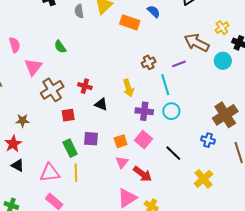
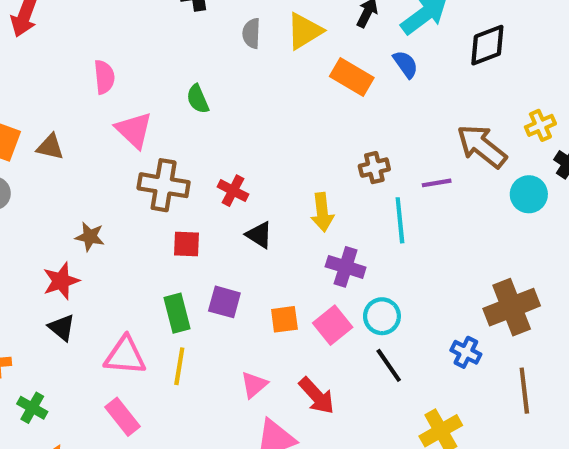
pink triangle: (33, 67) -> (134, 130), turned -36
brown cross: (52, 90) -> (164, 185), turned 30
cyan circle: (171, 111) -> (382, 316), moved
pink triangle: (122, 162) -> (254, 385), moved

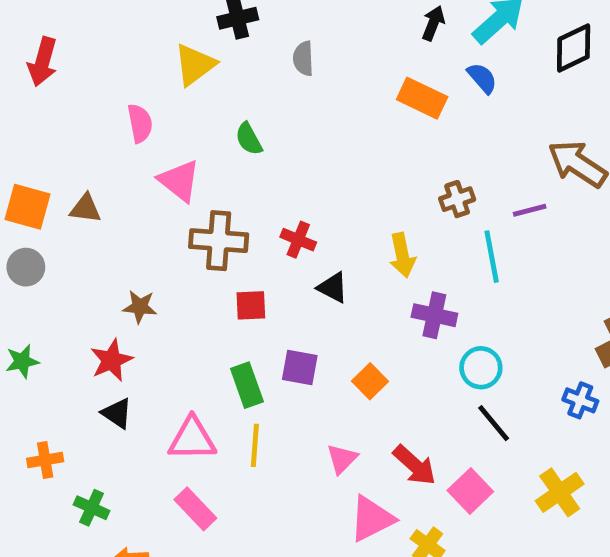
yellow triangle: (304, 31) -> (195, 65), moved
orange square: (284, 319) -> (370, 381), turned -32
pink square: (333, 325) -> (470, 491), moved

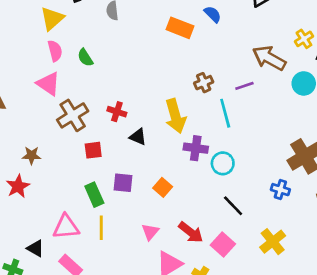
pink semicircle: (140, 123) -> (55, 51), moved
brown cross: (219, 241) -> (73, 115), turned -32
yellow arrow: (402, 255) -> (175, 116), size x1.4
cyan circle: (481, 368) -> (223, 163), moved
black triangle: (117, 413) -> (35, 248), moved

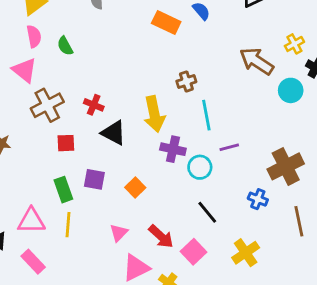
purple line: (244, 86) -> (229, 147), moved
black triangle: (138, 137) -> (114, 133), size x1.4

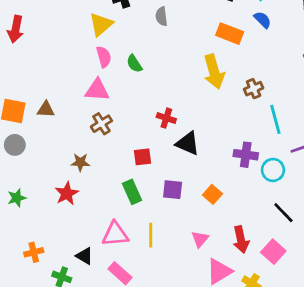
pink triangle: (24, 70) -> (97, 90), turned -30
brown cross: (47, 105) -> (101, 124), moved, size x0.7
yellow arrow: (154, 114) -> (214, 72), moved
green rectangle: (63, 190) -> (132, 192), moved
red arrow: (161, 237) -> (241, 239), turned 40

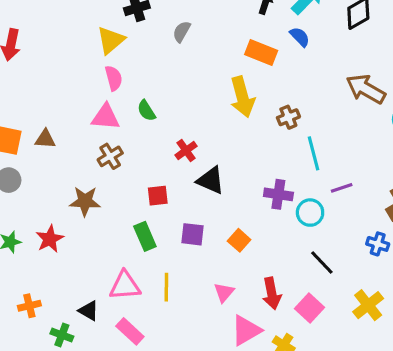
gray semicircle: (161, 16) -> (182, 32), turned 36
green semicircle: (134, 64) -> (146, 111), moved
red cross: (166, 118) -> (186, 151), turned 36
brown star: (80, 162) -> (85, 201), size x1.4
red star: (67, 193) -> (50, 239), moved

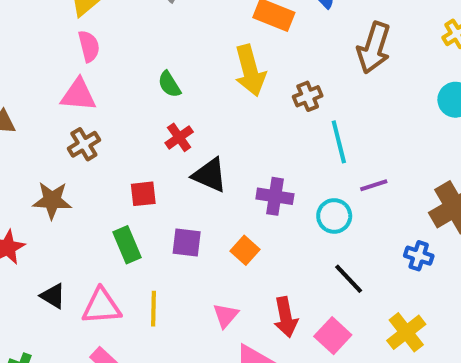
brown arrow: (366, 89) -> (374, 48), moved, turned -102
green semicircle: (146, 111) -> (169, 84), moved
purple cross: (278, 194) -> (275, 196), moved
black triangle: (89, 311) -> (53, 296), moved

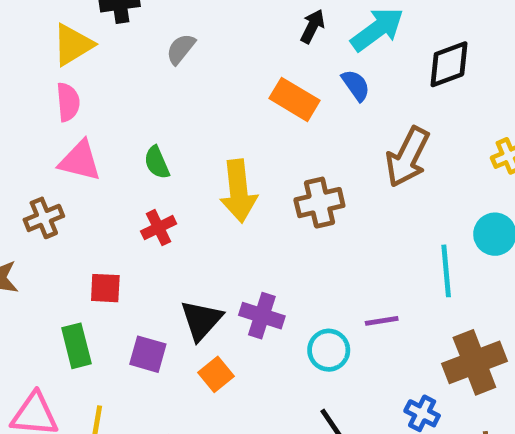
yellow arrow: (250, 71) -> (239, 191), moved
pink triangle: (78, 95) -> (80, 161), moved
brown cross: (308, 96) -> (319, 203), size x1.4
cyan line: (339, 142) -> (446, 271), moved
black triangle: (210, 175) -> (201, 320), moved, turned 39

